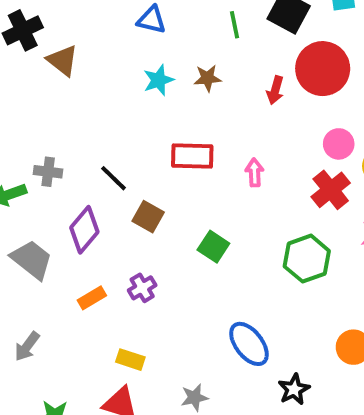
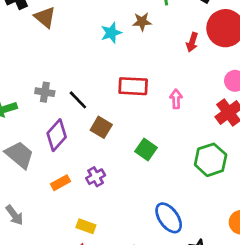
brown star: (207, 78) -> (142, 22), moved
gray cross: (48, 172) -> (45, 92), moved
gray arrow: (27, 346) -> (14, 215), turned -75

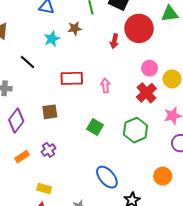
black line: (78, 100) -> (27, 62), moved
brown square: (101, 127) -> (50, 112), turned -35
green square: (146, 150) -> (95, 127), moved

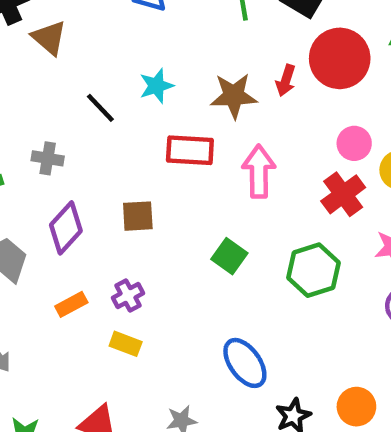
brown star: (75, 28) -> (234, 96), moved, size x1.5
cyan star: (52, 39) -> (156, 86), moved
pink arrow: (105, 86) -> (259, 171), size x1.6
orange circle: (163, 176) -> (356, 407), moved
yellow rectangle: (44, 188) -> (126, 344), moved

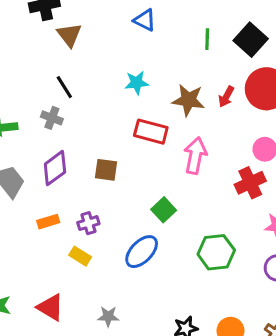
black line: (100, 108) -> (64, 87), moved
green hexagon: (313, 270) -> (216, 252), moved
blue ellipse: (245, 363) -> (142, 252), moved, turned 68

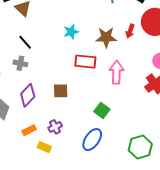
green hexagon: (216, 252) -> (140, 147), moved
yellow rectangle: (80, 256) -> (44, 147), moved

